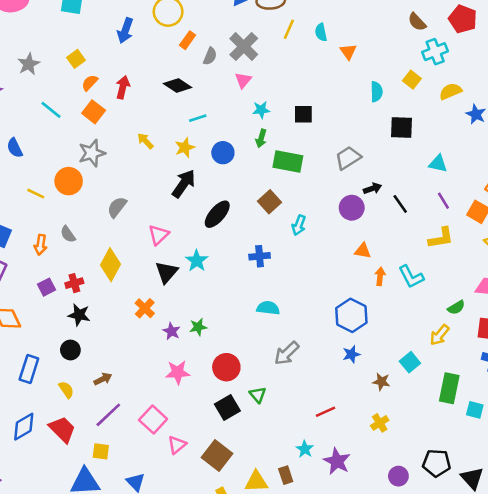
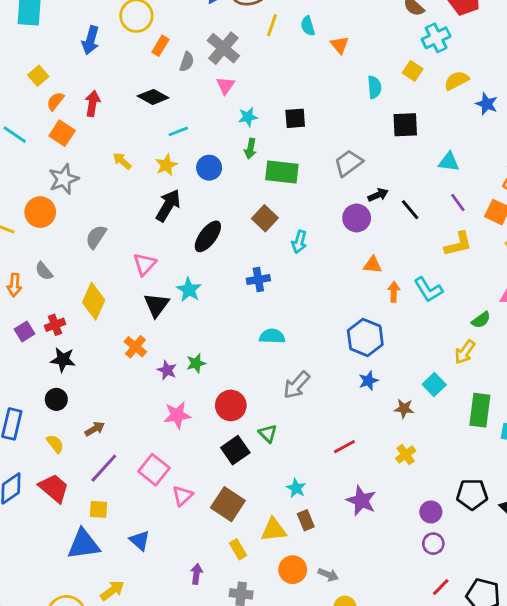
cyan star: (305, 449) -> (296, 488), moved

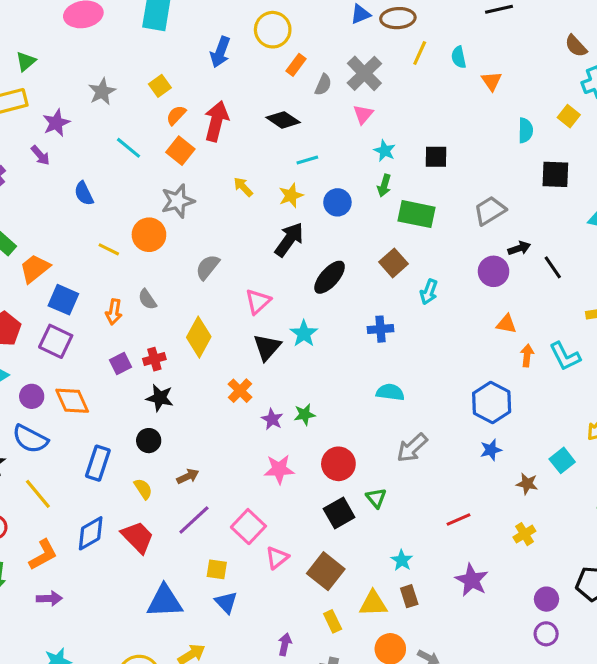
red arrow: (93, 103) -> (216, 121), size x1.4
cyan star: (248, 117) -> (385, 151), turned 30
yellow square: (98, 509) -> (217, 569), moved

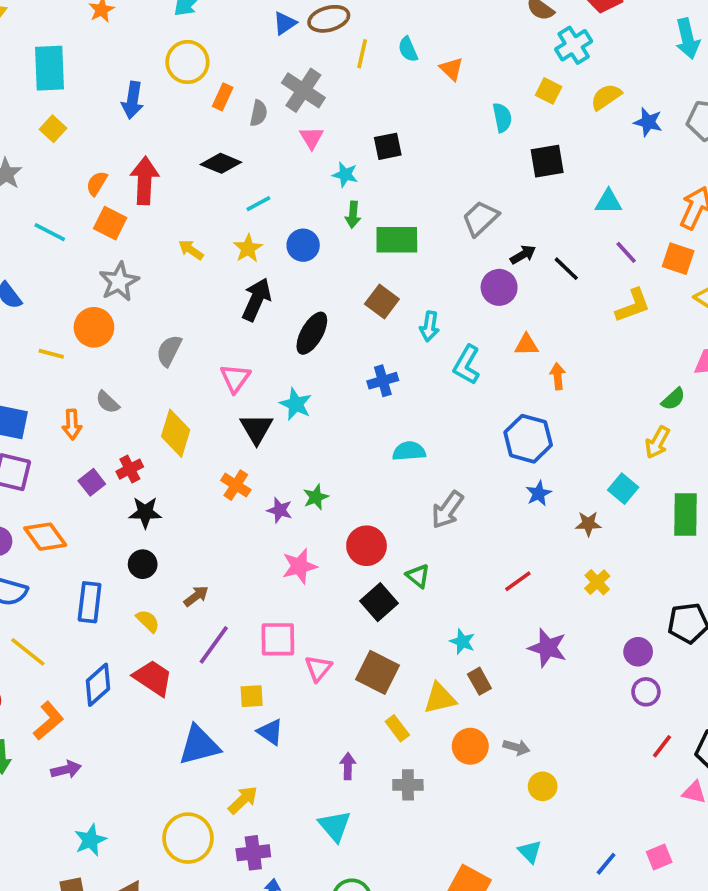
yellow square: (160, 86) -> (53, 129), moved
black square: (436, 157) -> (388, 146), moved
cyan L-shape: (565, 356) -> (467, 365), moved, turned 68
pink square: (248, 527) -> (278, 639), turned -32

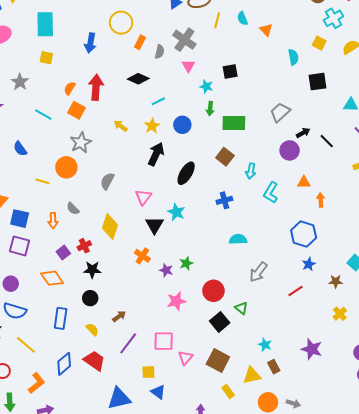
yellow square: (53, 129) -> (46, 58), turned -32
orange diamond: (45, 537) -> (52, 278), moved
red line: (518, 581) -> (295, 291), moved

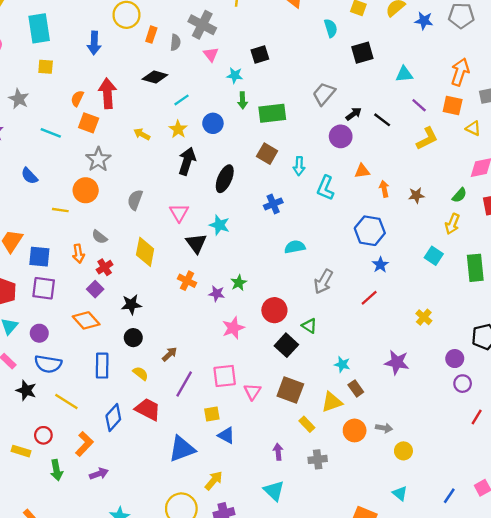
red cross: (84, 246) -> (105, 267), moved
brown star: (336, 281) -> (416, 195), moved

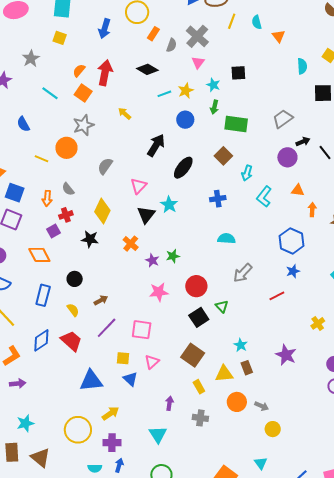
yellow star: (178, 129) -> (186, 91), moved
black star: (131, 304) -> (90, 239), moved
pink triangle: (252, 392) -> (152, 362), moved

